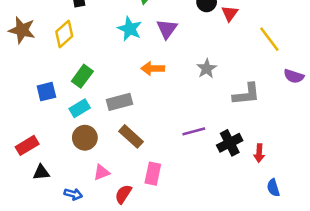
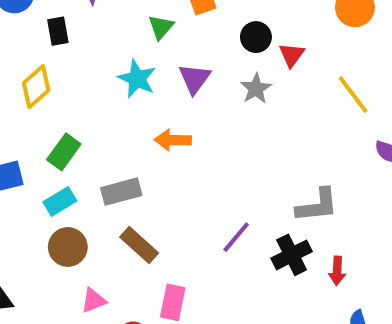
gray star: (207, 69) -> (256, 89), moved
gray L-shape: (246, 94) -> (317, 205), moved
purple line: (194, 131) -> (236, 237), turned -35

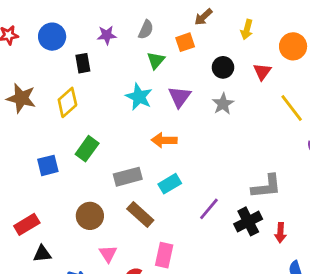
red triangle: (292, 55) -> (262, 72), moved
cyan rectangle: (60, 201) -> (170, 184), moved
pink triangle: (94, 300) -> (108, 254), turned -42

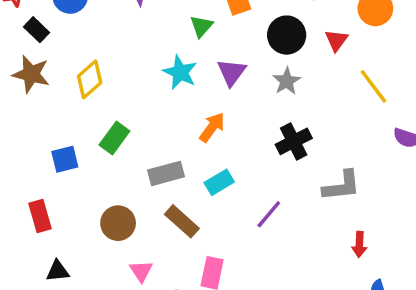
black rectangle: (83, 63) -> (36, 30), moved, turned -36
black circle: (223, 67) -> (287, 35), size x1.4
orange arrow: (164, 140) -> (212, 127), turned 125
black cross: (248, 221) -> (294, 141), moved
red rectangle: (27, 224) -> (40, 216), moved, turned -75

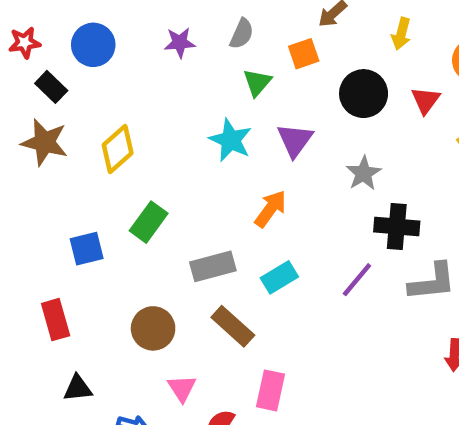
gray star: (287, 81) -> (364, 173), moved
black cross: (294, 141) -> (397, 227), moved, turned 32
purple line: (269, 214) -> (357, 280), moved

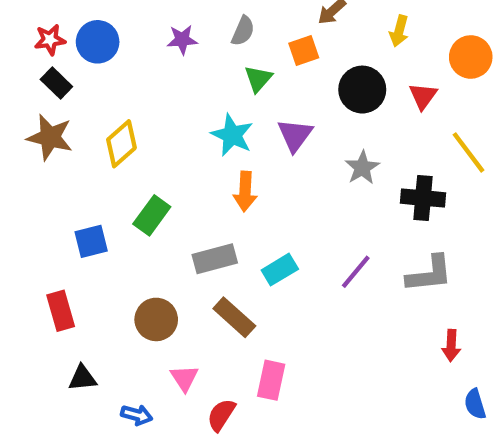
red star: (25, 43) -> (50, 40), moved
orange arrow: (270, 209) -> (245, 191), moved, turned 147
black cross: (397, 227) -> (423, 198), moved

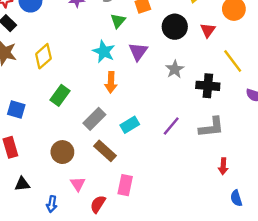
blue square: (91, 241) -> (16, 109), moved, turned 30
gray rectangle: (215, 259) -> (94, 119), turned -30
blue arrow: (137, 415) -> (52, 204), turned 84

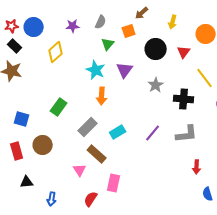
yellow diamond: (43, 56) -> (56, 52), moved
brown circle: (62, 152) -> (43, 145), moved
pink triangle: (78, 184) -> (80, 170), moved

